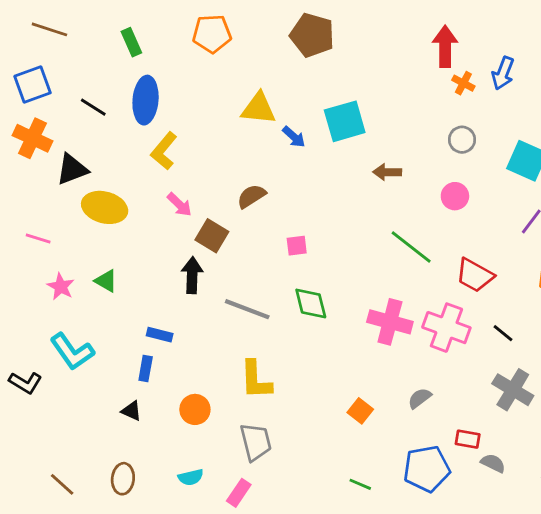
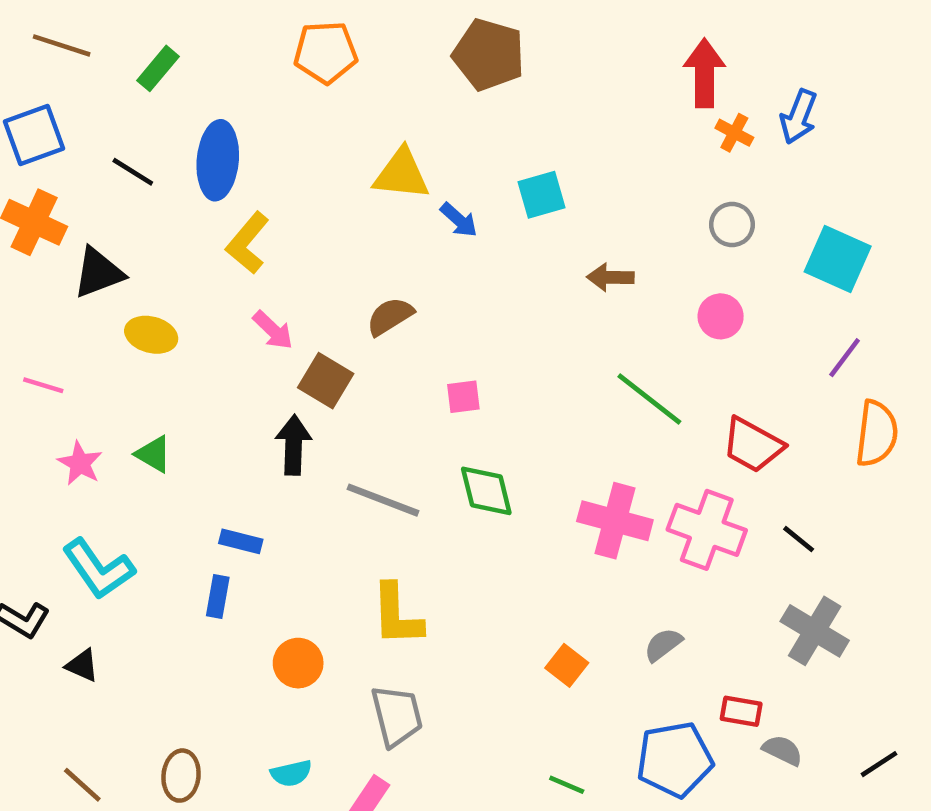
green rectangle: (131, 42) -> (158, 68), moved, turned 64
cyan square: (345, 121) -> (541, 195), size x0.7
yellow ellipse: (105, 207) -> (151, 335), size x0.7
black triangle: (131, 411) -> (82, 665), moved

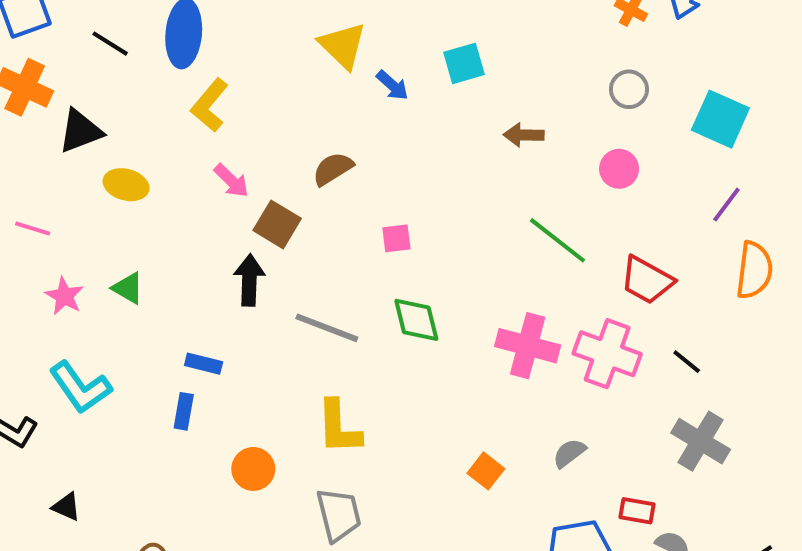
yellow triangle: (401, 174) -> (343, 46), turned 38
black triangle: (82, 665) -> (66, 507), moved

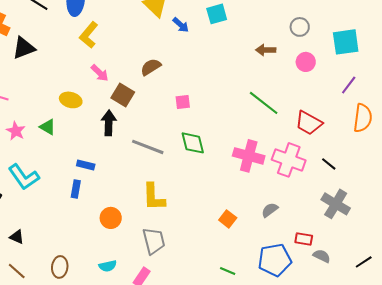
cyan square: (720, 119) -> (346, 42), turned -32
brown arrow: (524, 135) -> (266, 50), moved
pink circle: (619, 169) -> (306, 62), moved
yellow ellipse: (126, 185) -> (71, 100), moved

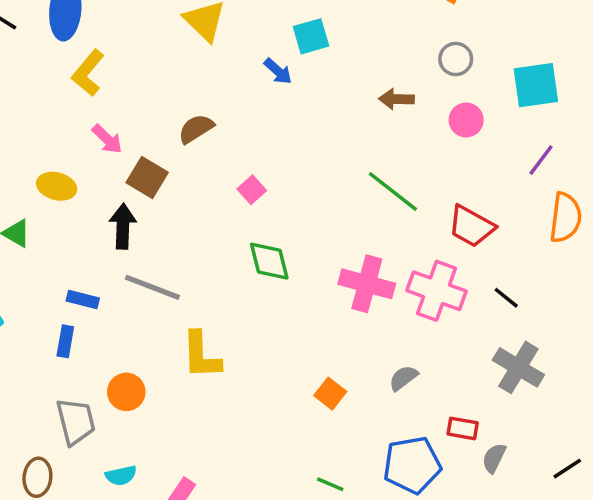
blue arrow: (181, 25) -> (278, 71), moved
pink square: (183, 102) -> (252, 190), turned -35
gray line: (148, 147) -> (152, 287), moved
gray trapezoid: (154, 241) -> (76, 421), moved
gray semicircle: (322, 256) -> (494, 458), turned -90

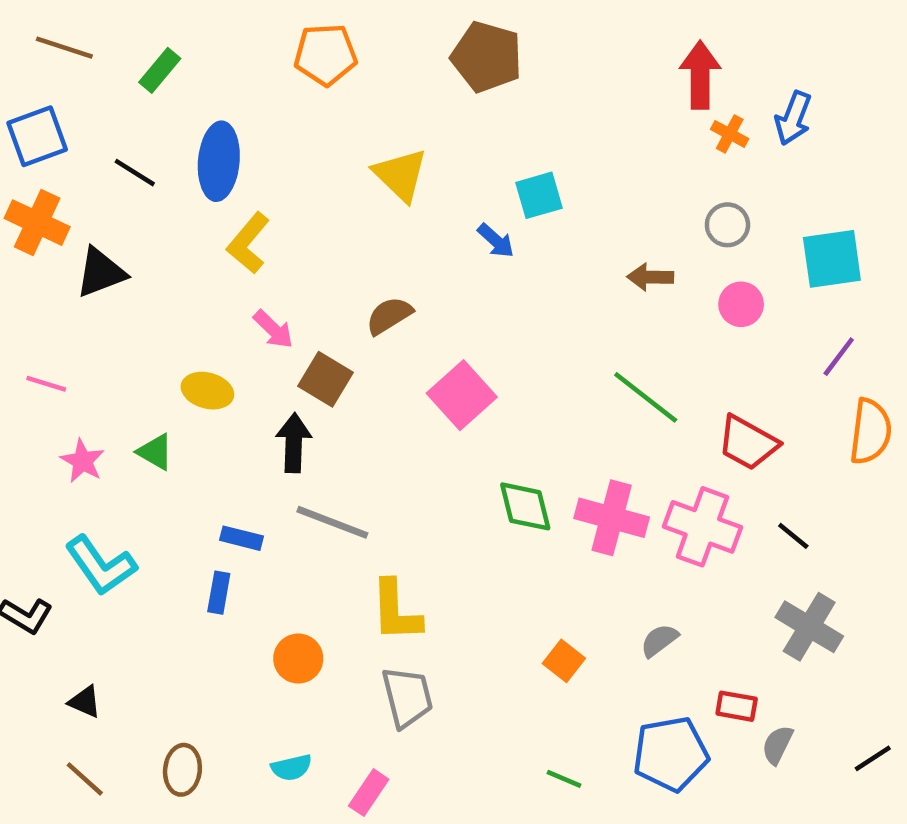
pink square: (252, 190) -> (462, 395), size x1.8
green diamond: (269, 261) -> (525, 506), moved
gray trapezoid: (76, 421) -> (407, 697), moved

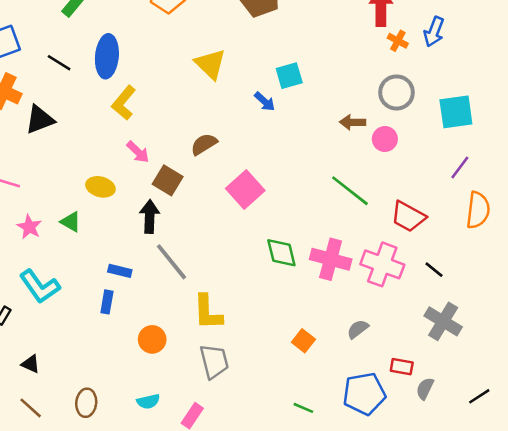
gray circle: (727, 225) -> (397, 92), size x1.4
pink circle: (741, 304) -> (385, 139), moved
gray line: (332, 522) -> (172, 262), turned 30

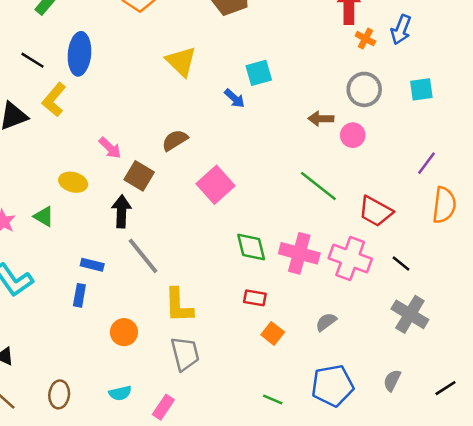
yellow L-shape: (124, 103) -> (54, 100), moved
cyan square: (456, 112) -> (421, 89), moved, size x0.7
red rectangle: (402, 367) -> (255, 298), moved

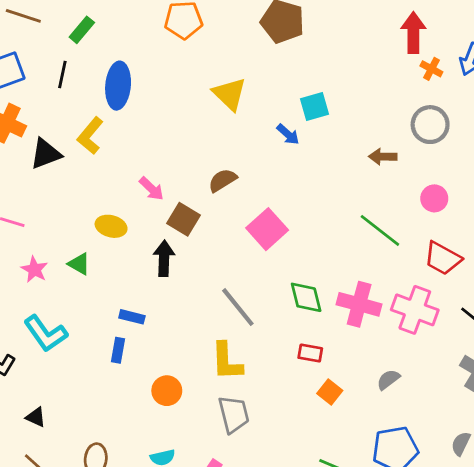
black line: (32, 60) -> (62, 74), moved, turned 70
pink circle: (353, 135) -> (434, 198), moved
gray line: (143, 256) -> (238, 307), moved

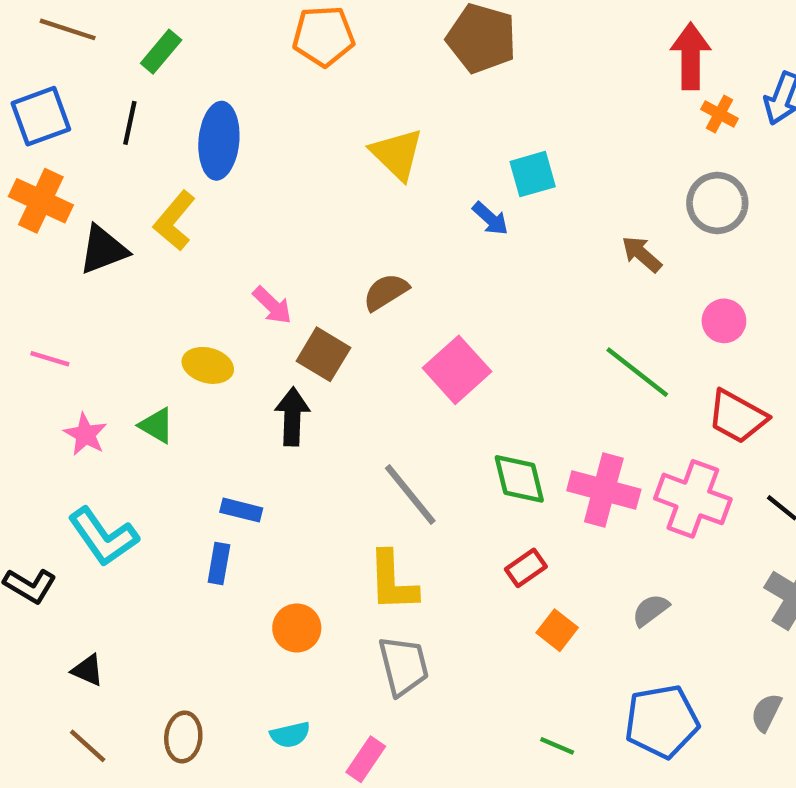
brown arrow: (383, 157) -> (642, 254), turned 40
red rectangle: (310, 353) -> (526, 568), turned -45

